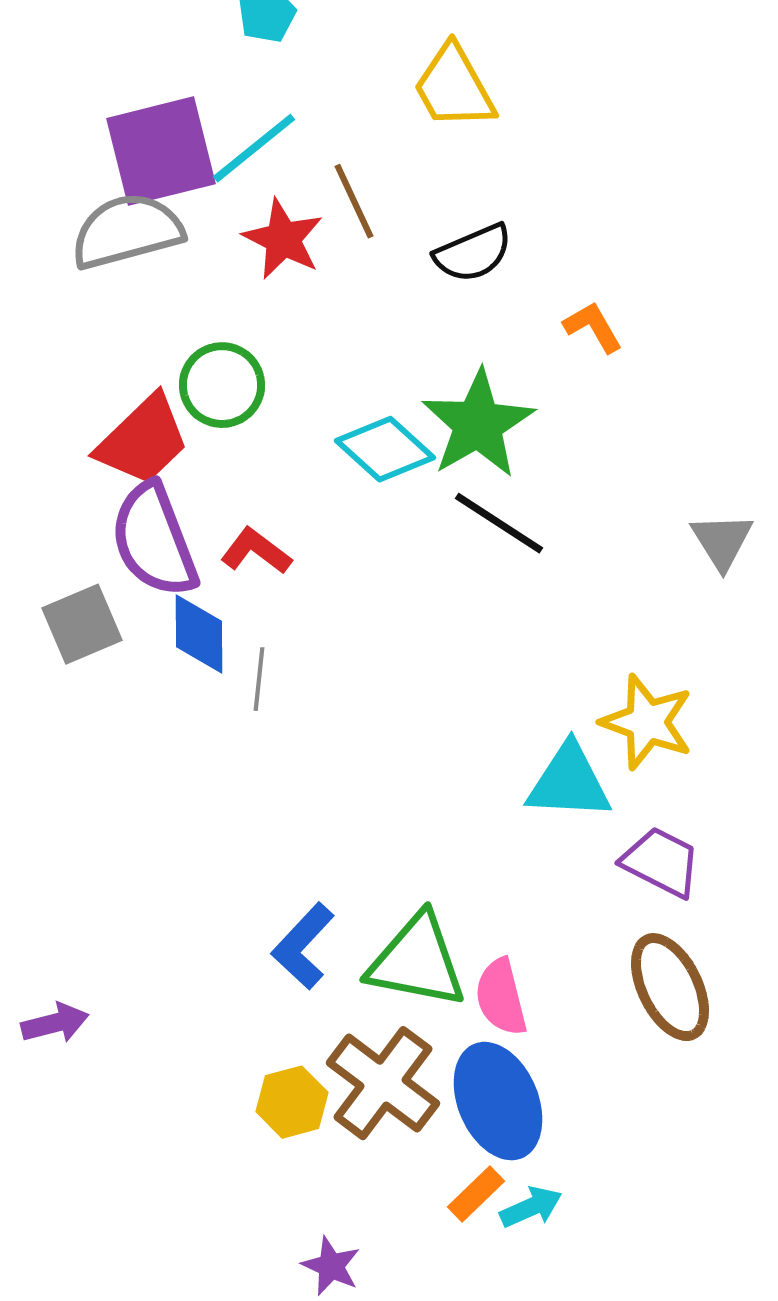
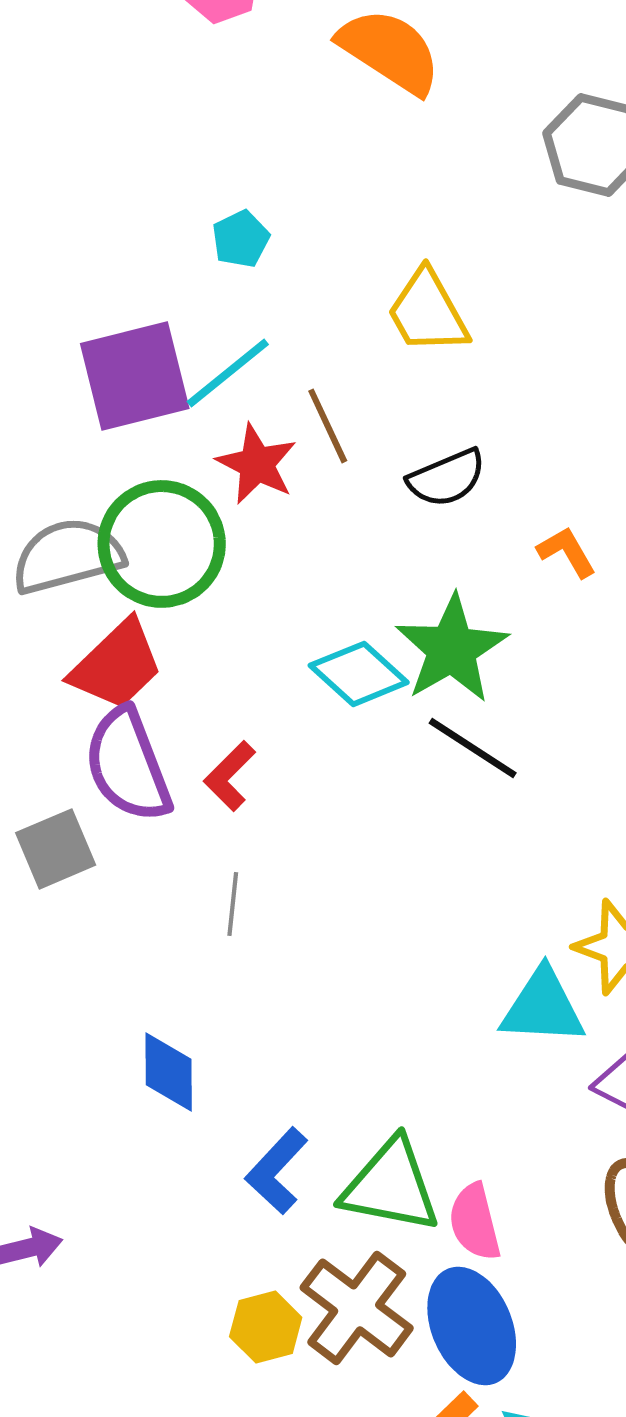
gray semicircle: (127, 231) -> (68, 556), moved
green circle: (222, 385) -> (162, 544), moved, size x1.5
red L-shape: (256, 551) -> (230, 776), turned -82
blue diamond: (199, 634) -> (169, 1072), moved

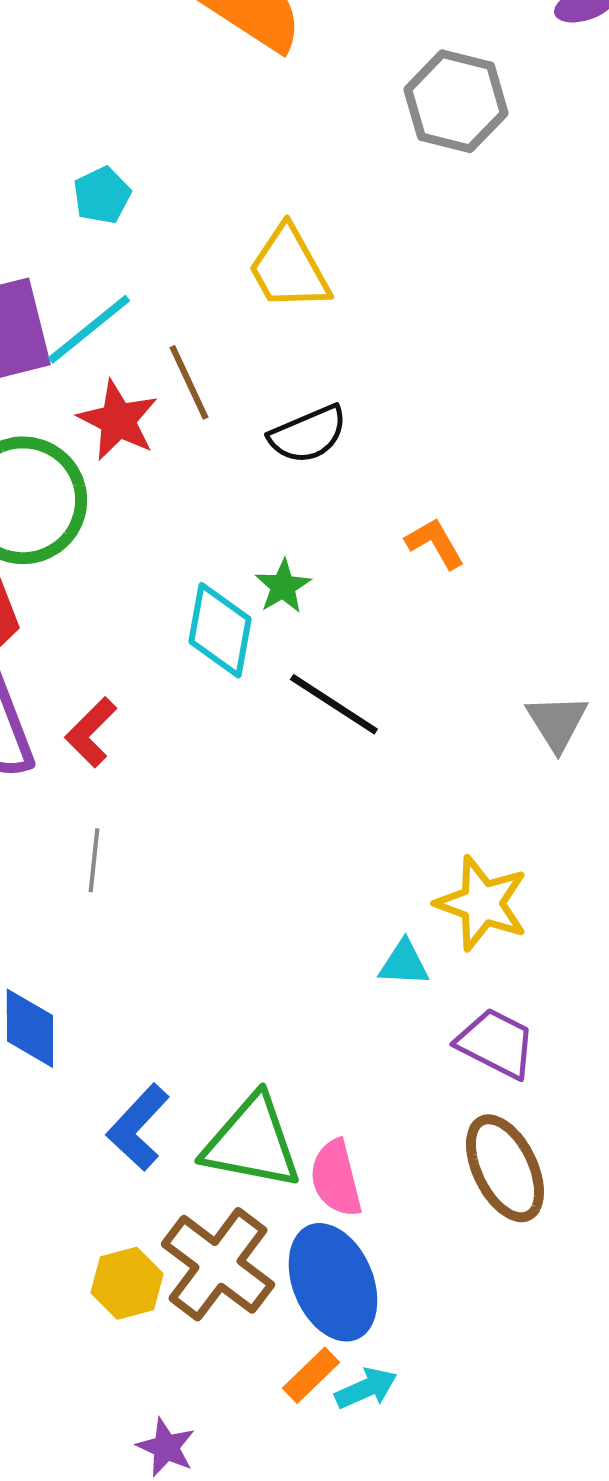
orange L-shape: (567, 552) -> (435, 543), moved
green star: (452, 649) -> (283, 586), moved, size x0.5
cyan diamond: (359, 674) -> (220, 630), turned 58
cyan triangle: (543, 1007) -> (404, 963), size x0.6

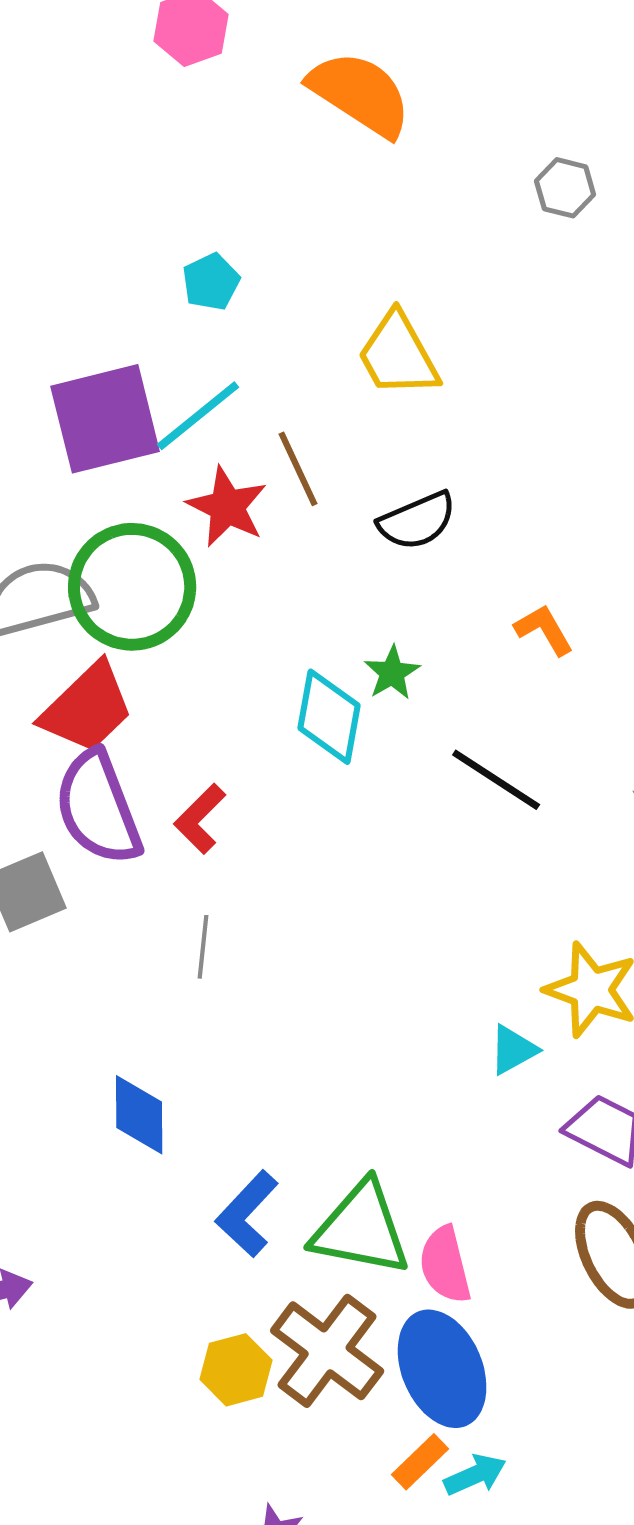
gray hexagon: (456, 101) -> (565, 188), size x0.6
black line: (334, 704) -> (496, 780), moved
cyan triangle: (404, 963) -> (513, 1050), turned -32

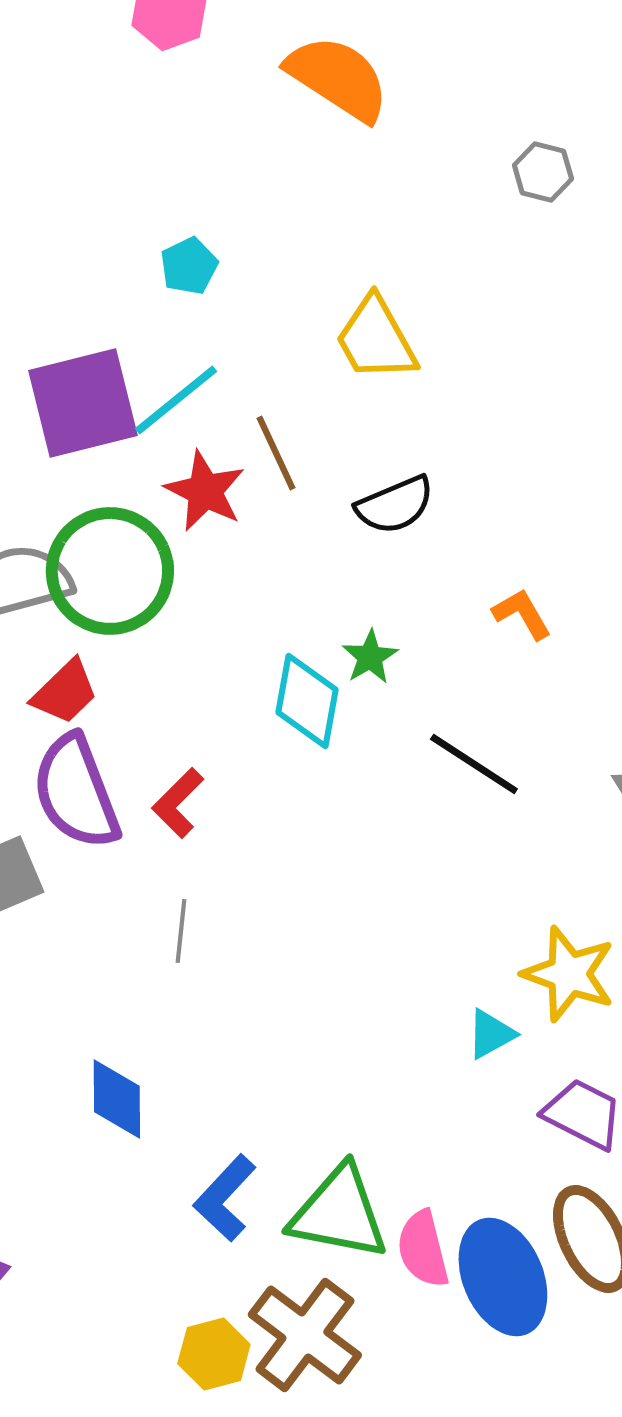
red trapezoid: (87, 708) -> (65, 692), size x0.7
blue ellipse: (442, 1369) -> (503, 1277), moved

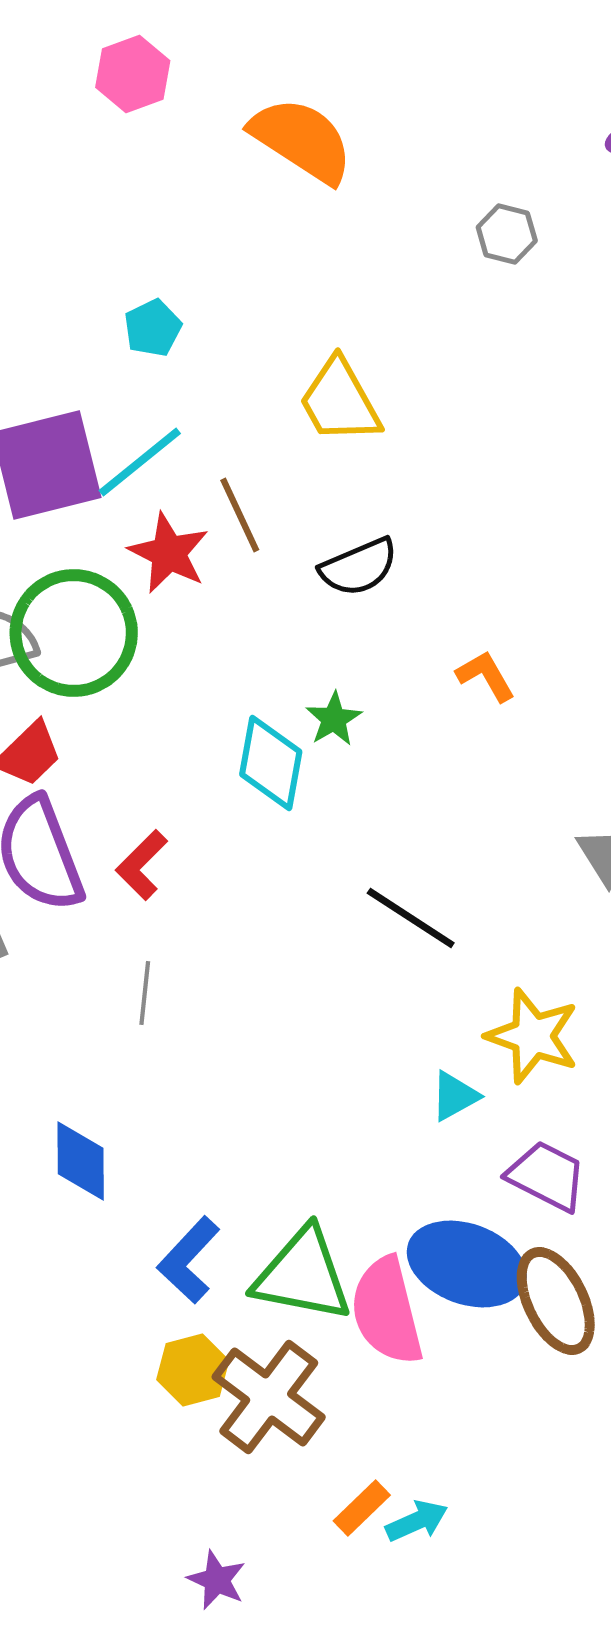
black line: (474, 764) -> (411, 918), moved
pink semicircle: (423, 1249) -> (387, 1311), size x1.4
blue ellipse: (503, 1277) -> (467, 1264), moved, turned -47
yellow hexagon: (214, 1354) -> (193, 1370), moved

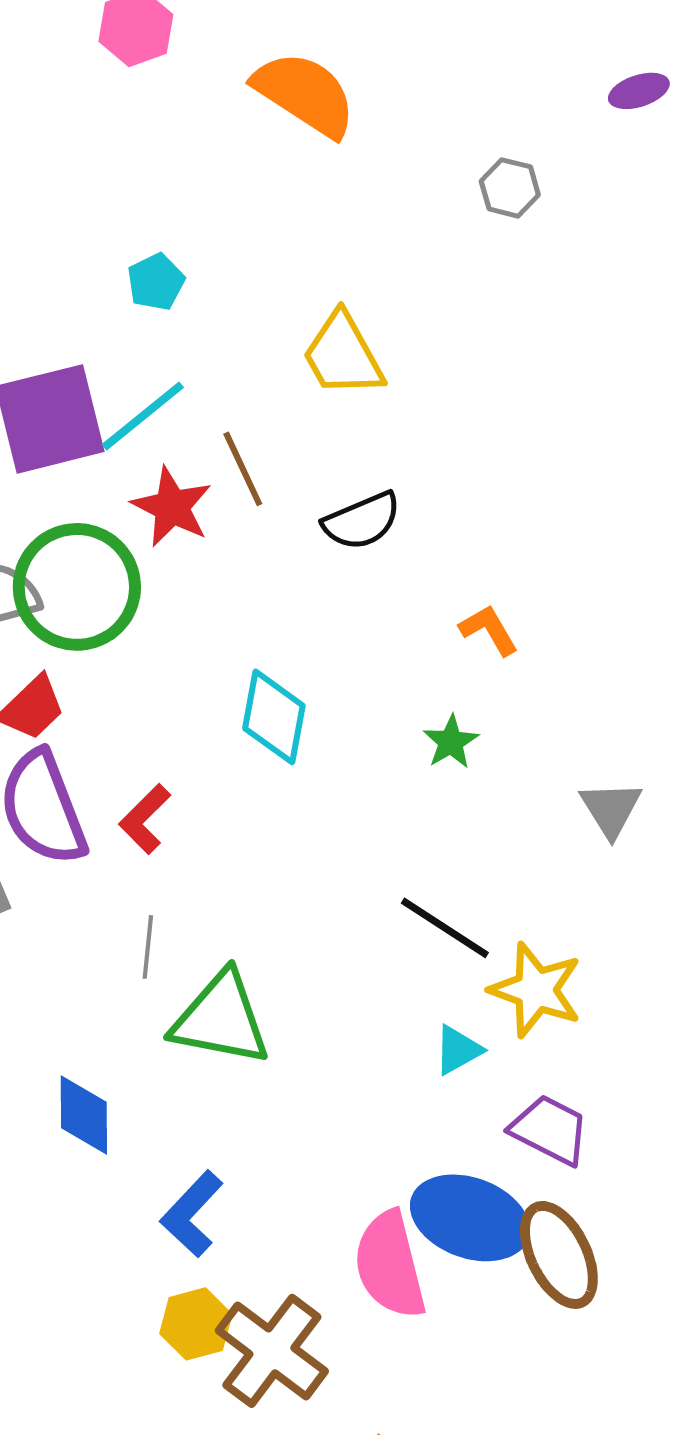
green star: (334, 719) -> (451, 742), moved
black line: (411, 918) -> (445, 928), moved
green triangle: (303, 1275) -> (221, 1019), moved

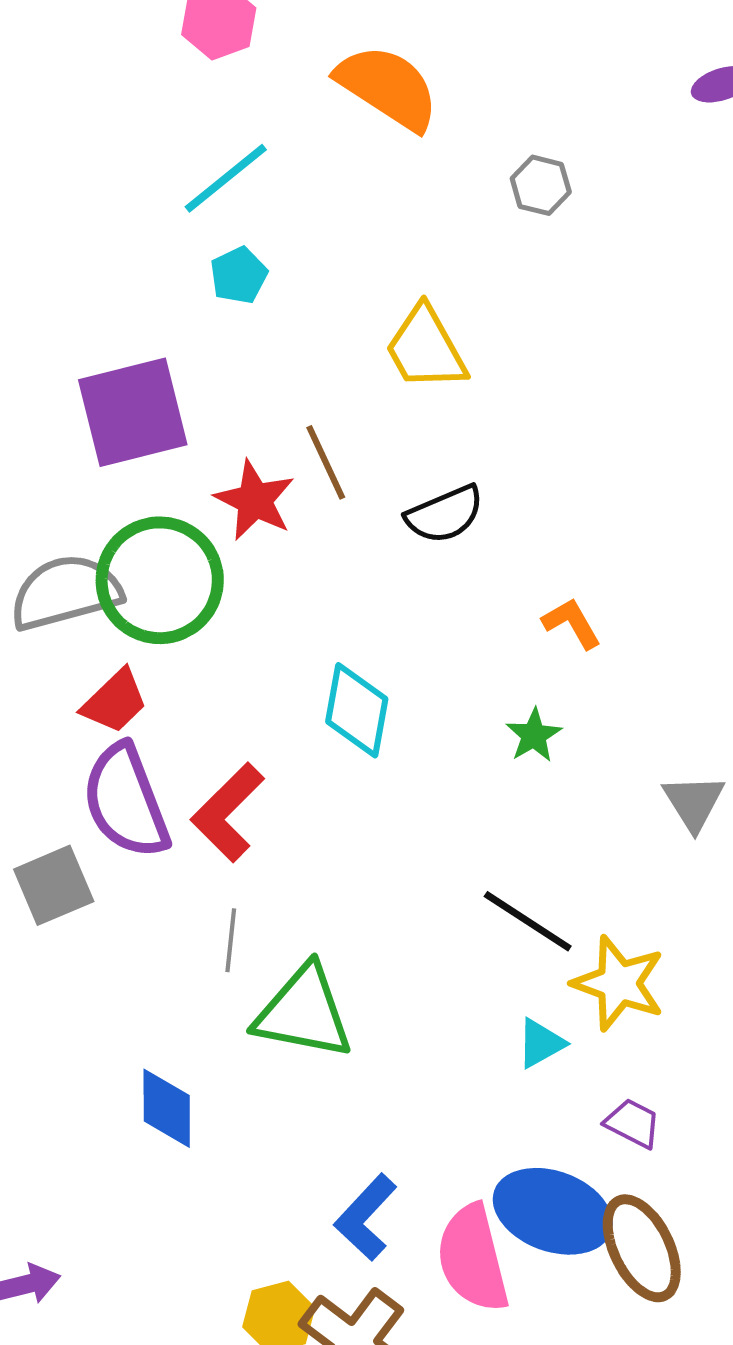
gray hexagon: (510, 188) -> (541, 185), moved
cyan line: (143, 416) -> (226, 178), moved
red L-shape: (145, 819) -> (228, 812), size x1.4
purple trapezoid: (550, 1130) -> (633, 1123), size x0.7
blue L-shape: (192, 1214) -> (366, 1217), moved

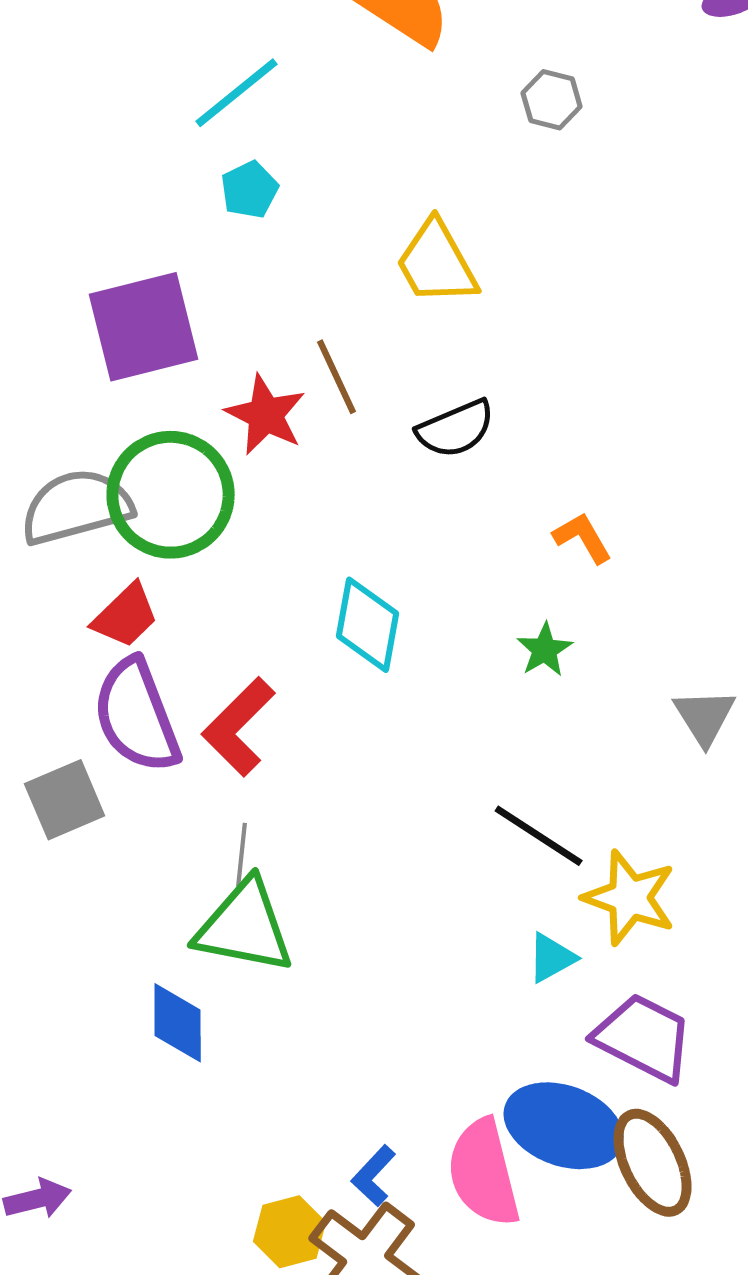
green triangle: (304, 1012) -> (245, 927), moved
purple trapezoid: (633, 1123) -> (644, 1038), size x1.8
blue L-shape: (366, 1217) -> (374, 1176), moved, size x0.7

